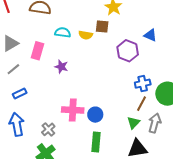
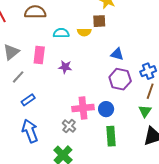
blue triangle: (150, 35) -> (117, 54), moved
purple hexagon: (128, 51) -> (120, 79), moved
gray cross: (48, 129) -> (69, 126), moved

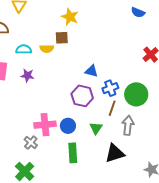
blue triangle: (117, 54) -> (91, 71), moved
purple star: (65, 67) -> (27, 75), moved
green triangle: (145, 111) -> (96, 128), moved

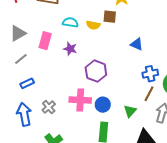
blue triangle: (91, 71) -> (137, 44), moved
purple hexagon: (82, 96) -> (96, 71), moved
gray cross: (31, 142) -> (49, 107), moved

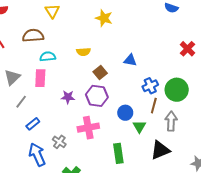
brown square: (110, 17) -> (100, 73), moved, turned -32
cyan semicircle: (70, 22) -> (48, 57), moved
purple star: (70, 49) -> (68, 97), moved
blue circle: (103, 105) -> (125, 113), moved

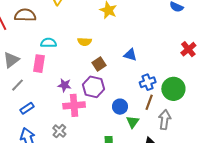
brown semicircle: (33, 36) -> (25, 15), moved
pink cross: (88, 128) -> (74, 105), moved
gray cross: (59, 142) -> (59, 131), moved

